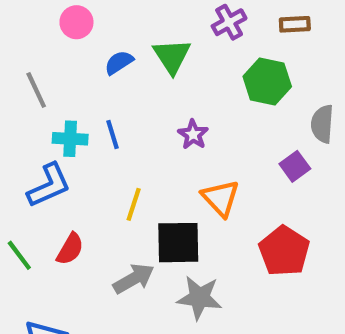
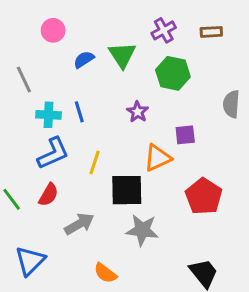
green hexagon: (267, 82) -> (173, 73), moved
purple square: (295, 166) -> (185, 135), moved, turned 30
blue L-shape: (49, 185) -> (53, 153), moved
orange triangle: (221, 198) -> (158, 158), turned 48
gray arrow: (134, 279) -> (79, 224), moved

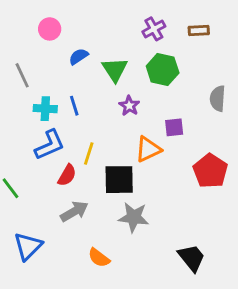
green triangle: (122, 55) -> (115, 70), moved
red semicircle: (48, 195) -> (67, 175), moved
red pentagon: (204, 196) -> (210, 171), moved

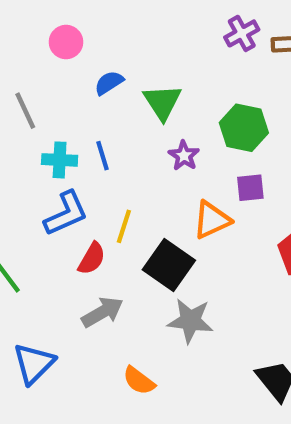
purple cross: (154, 29) -> (242, 33), moved
green hexagon: (163, 70) -> (244, 128), moved
black square: (119, 180) -> (169, 265), turned 36

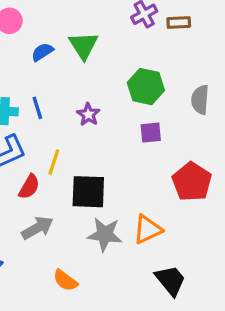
green triangle: (162, 102) -> (83, 45), moved
purple star: (184, 156) -> (88, 114), moved
orange triangle: (212, 220) -> (147, 229), moved
black square: (169, 265) -> (88, 192), turned -33

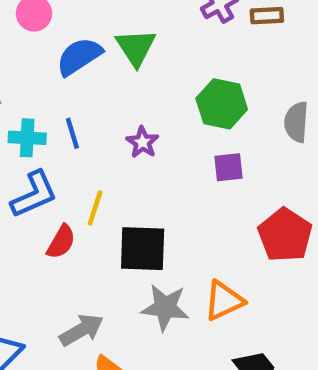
blue semicircle: (42, 52) -> (79, 56), size x1.5
gray arrow: (37, 228) -> (81, 330), moved

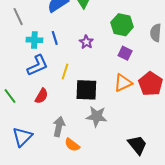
purple square: (228, 167) -> (125, 53), turned 32
red semicircle: (61, 242) -> (42, 96), moved
orange triangle: (224, 301) -> (123, 83), moved
gray arrow: (81, 330) -> (59, 127), turned -48

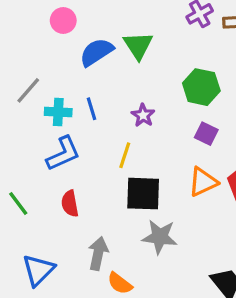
gray line: (18, 17) -> (28, 90), moved, turned 66
yellow line: (65, 72) -> (125, 155), moved
red semicircle: (42, 96) -> (70, 204), turned 140

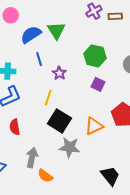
blue line: (91, 109) -> (39, 59), moved
orange triangle: (203, 182) -> (94, 126), moved
black square: (143, 194) -> (59, 121), turned 30

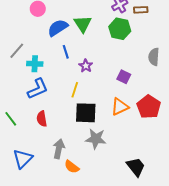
green hexagon: (95, 56) -> (120, 29), moved
black square: (59, 121) -> (86, 113), turned -30
orange triangle: (94, 126) -> (120, 107), moved

